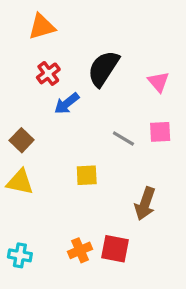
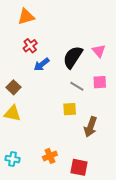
black semicircle: (103, 68) -> (73, 57), moved
yellow square: (87, 175) -> (70, 109), moved
red square: (115, 249) -> (79, 167), moved

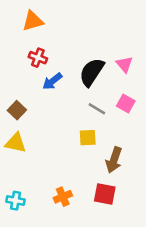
red cross: (30, 46) -> (38, 58), turned -32
pink square: (100, 82) -> (126, 104), turned 32
red square: (79, 167) -> (105, 194), moved

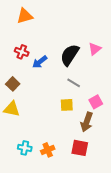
red cross: (38, 58) -> (22, 52), moved
pink triangle: (124, 64) -> (95, 49), turned 32
pink square: (126, 104) -> (96, 102), moved, turned 32
cyan cross: (16, 201) -> (25, 148), moved

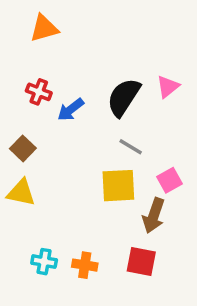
yellow square: (67, 105) -> (118, 186), size x1.5
orange cross: (48, 150) -> (85, 265), turned 32

